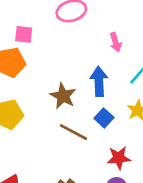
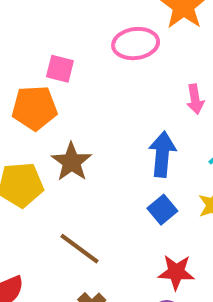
brown star: (63, 96) -> (72, 162), moved
brown line: (73, 132) -> (79, 249), moved

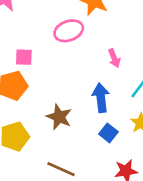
brown star: (72, 162) -> (59, 117), moved

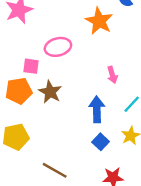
pink ellipse: (69, 31) -> (58, 47), moved
brown star: (59, 117) -> (50, 92), moved

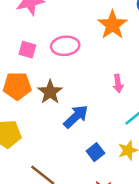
pink square: (31, 66) -> (27, 50), moved
blue arrow: (97, 109) -> (76, 117), moved, turned 40

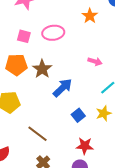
orange star: (112, 25) -> (90, 16), size x0.7
pink arrow: (118, 84) -> (95, 61), turned -64

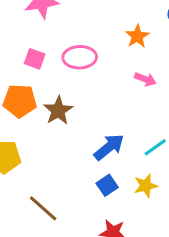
pink arrow: (95, 61) -> (145, 79), moved
blue arrow: (63, 88) -> (109, 147), moved

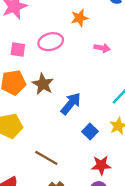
orange star: (137, 36) -> (80, 18), moved, turned 30
blue arrow: (109, 147) -> (71, 104), moved

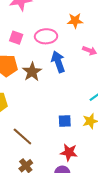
blue arrow: (71, 104) -> (58, 62), moved, turned -70
blue square: (90, 131) -> (65, 121), turned 32

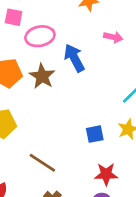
pink ellipse: (46, 36) -> (40, 36), moved
pink square: (16, 38) -> (14, 17), moved

